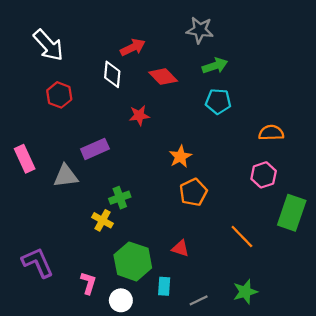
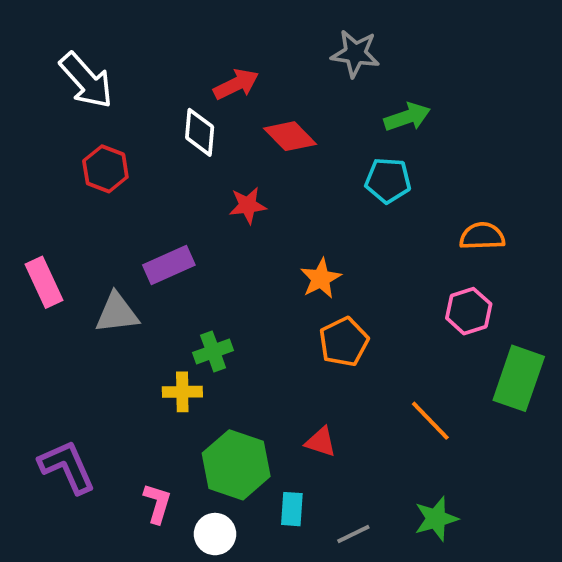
green arrow: (215, 66) -> (407, 117), moved
yellow cross: (102, 220) -> (182, 392), turned -30

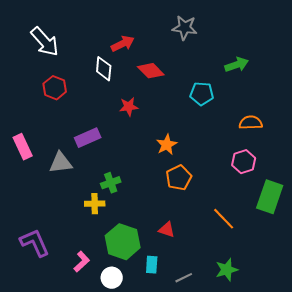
green arrow: (407, 117) -> (237, 65), moved
pink L-shape: (157, 503) -> (82, 262), turned 30

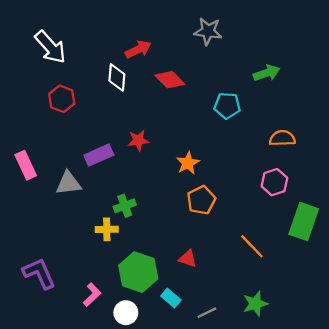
red star: (129, 107) -> (138, 140), moved
cyan rectangle: (152, 265) -> (171, 298), turned -54

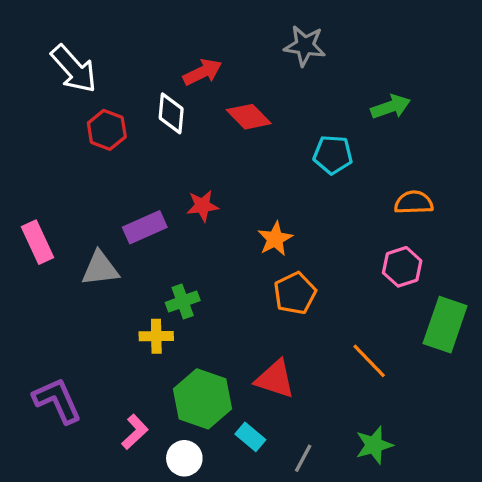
red hexagon: (62, 99) -> (107, 130), moved
red triangle: (188, 259) -> (275, 379), size x1.5
gray line: (207, 313) -> (303, 458), turned -36

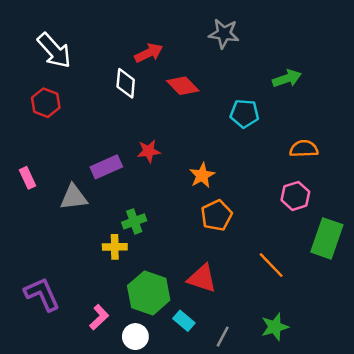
red hexagon: (107, 130) -> (46, 103), moved
pink rectangle: (37, 242) -> (28, 178), size x0.7

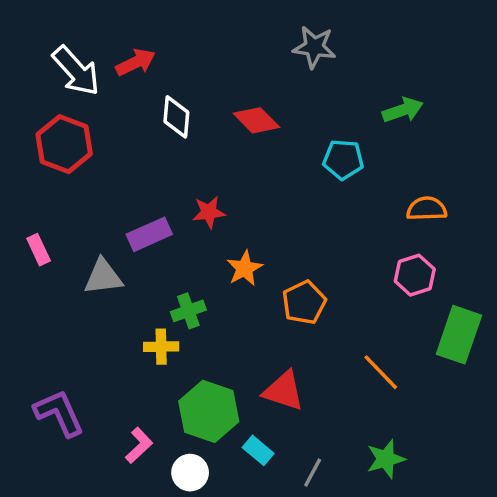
red arrow: (149, 53) -> (136, 62), moved
red hexagon: (46, 103) -> (64, 144), size x1.4
orange star: (202, 175) -> (245, 268), moved

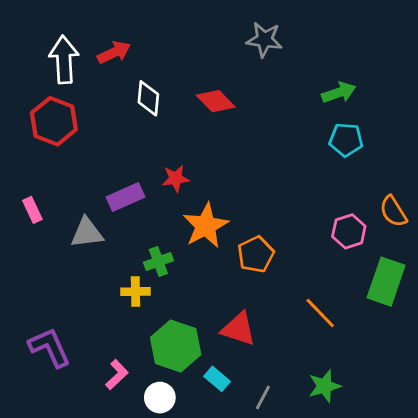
white arrow: (76, 71) -> (64, 60), turned -141
cyan pentagon: (343, 159) -> (346, 140), moved
orange semicircle: (427, 209) -> (393, 211), moved, turned -120
orange star: (245, 268) -> (206, 226), size x1.5

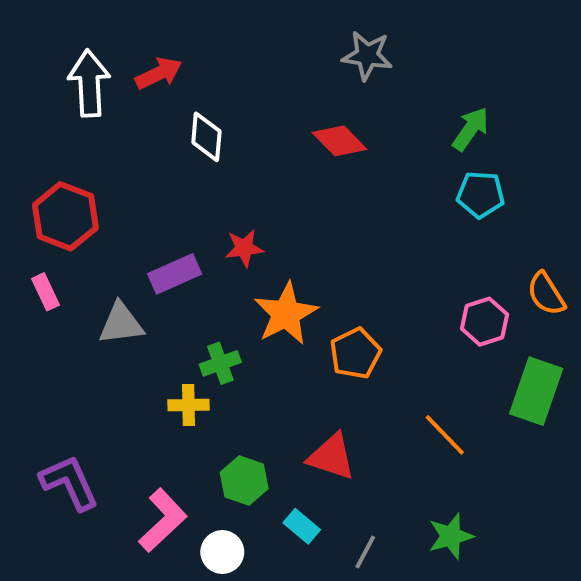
green arrow: (339, 93) -> (471, 129), turned -36
red diamond: (216, 101) -> (339, 141), moved
red hexagon: (54, 121) -> (65, 216), moved
green hexagon: (176, 346) -> (244, 481), size x0.7
pink L-shape: (117, 375) -> (163, 520), size x1.5

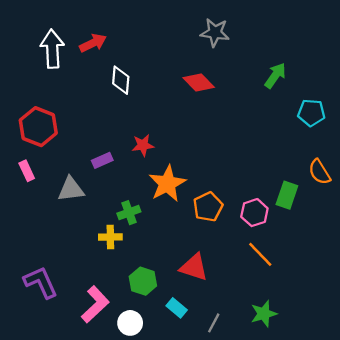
cyan pentagon: (481, 194) -> (311, 113), moved
purple rectangle: (175, 274) -> (102, 160), size x0.7
pink hexagon: (484, 322) -> (254, 213), moved
green rectangle: (536, 391) -> (287, 195), moved, size x0.7

